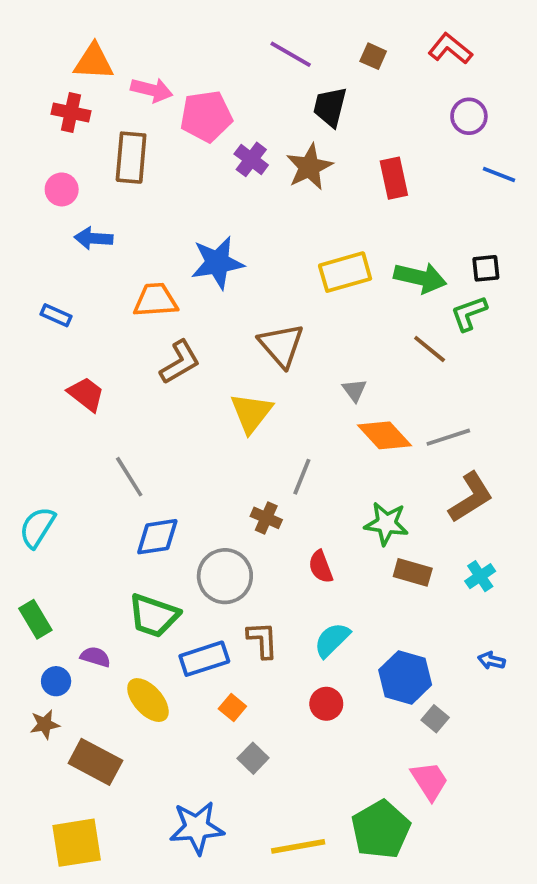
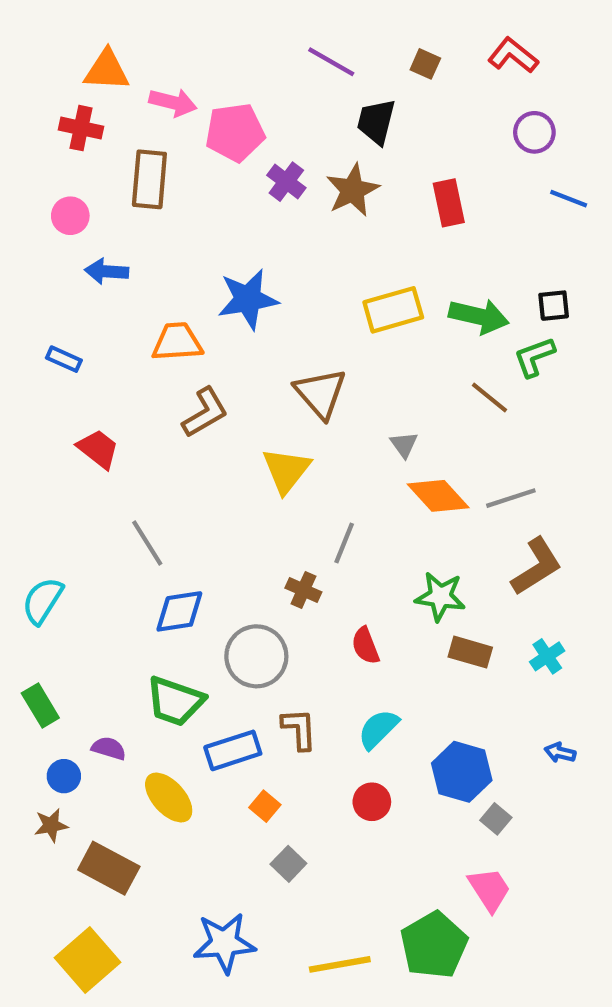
yellow square: (77, 843) -> (87, 960), turned -32

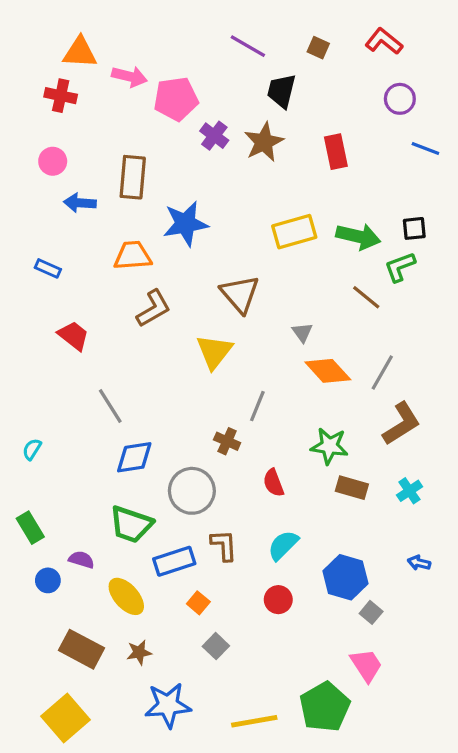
brown rectangle: (149, 179) -> (133, 177), moved
gray line: (511, 498) -> (382, 372), turned -42
cyan semicircle: (42, 601) -> (32, 449), size x0.6
brown star: (51, 825) -> (139, 652), moved

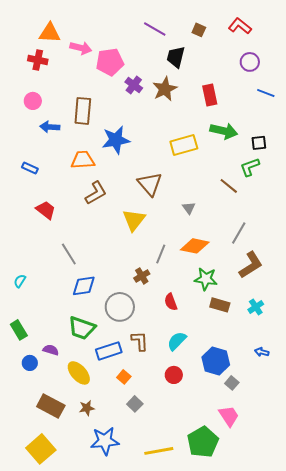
green arrow: (358, 236) -> (224, 131), moved
orange diamond: (328, 371) -> (195, 246), moved, turned -36
brown cross: (227, 441) -> (142, 276), turned 35

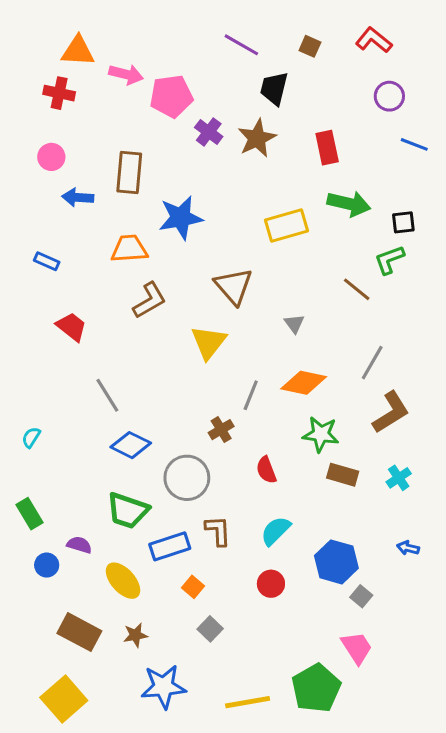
blue diamond: (84, 286) -> (131, 445), turned 35

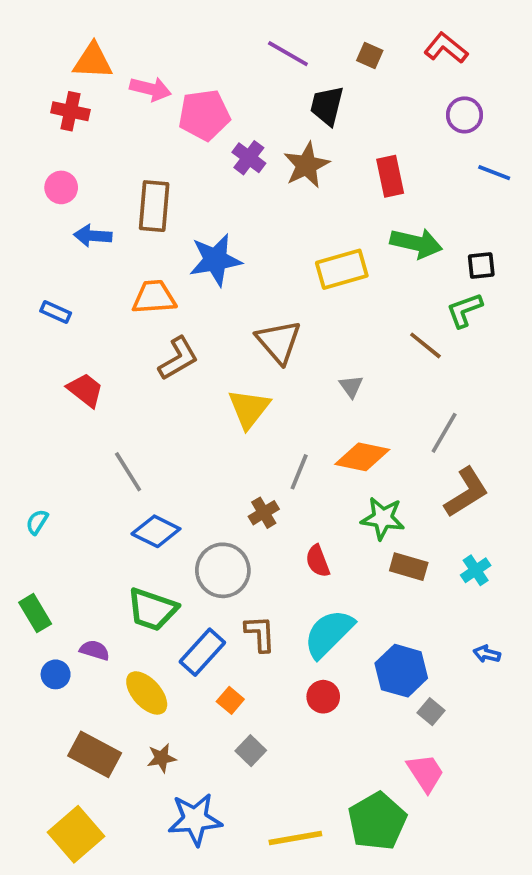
cyan semicircle: (276, 531) -> (329, 634), size x1.4
blue rectangle: (170, 546) -> (202, 652), turned -30

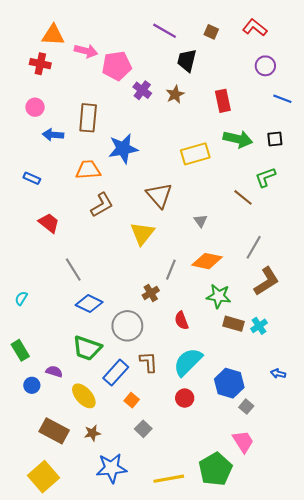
brown star: (306, 165) -> (175, 94), size x0.7
black square: (481, 266) -> (275, 139), moved
cyan cross: (476, 570) -> (259, 326), moved

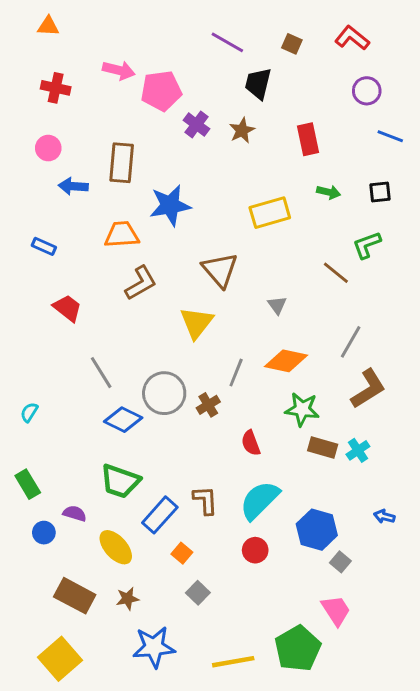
orange triangle: (53, 35) -> (48, 26), moved, size x0.7
green arrow: (238, 139) -> (329, 192), size x0.6
gray circle: (127, 326) -> (164, 393), moved

